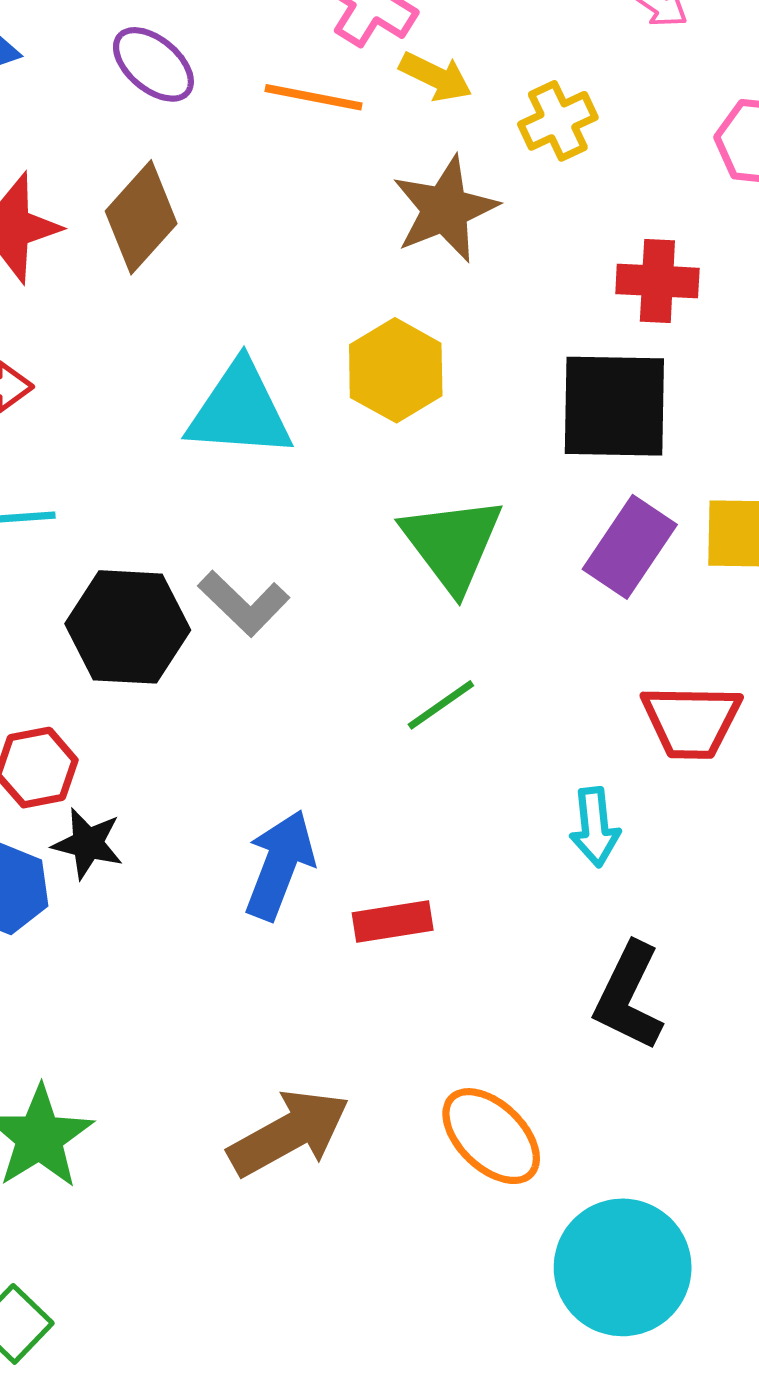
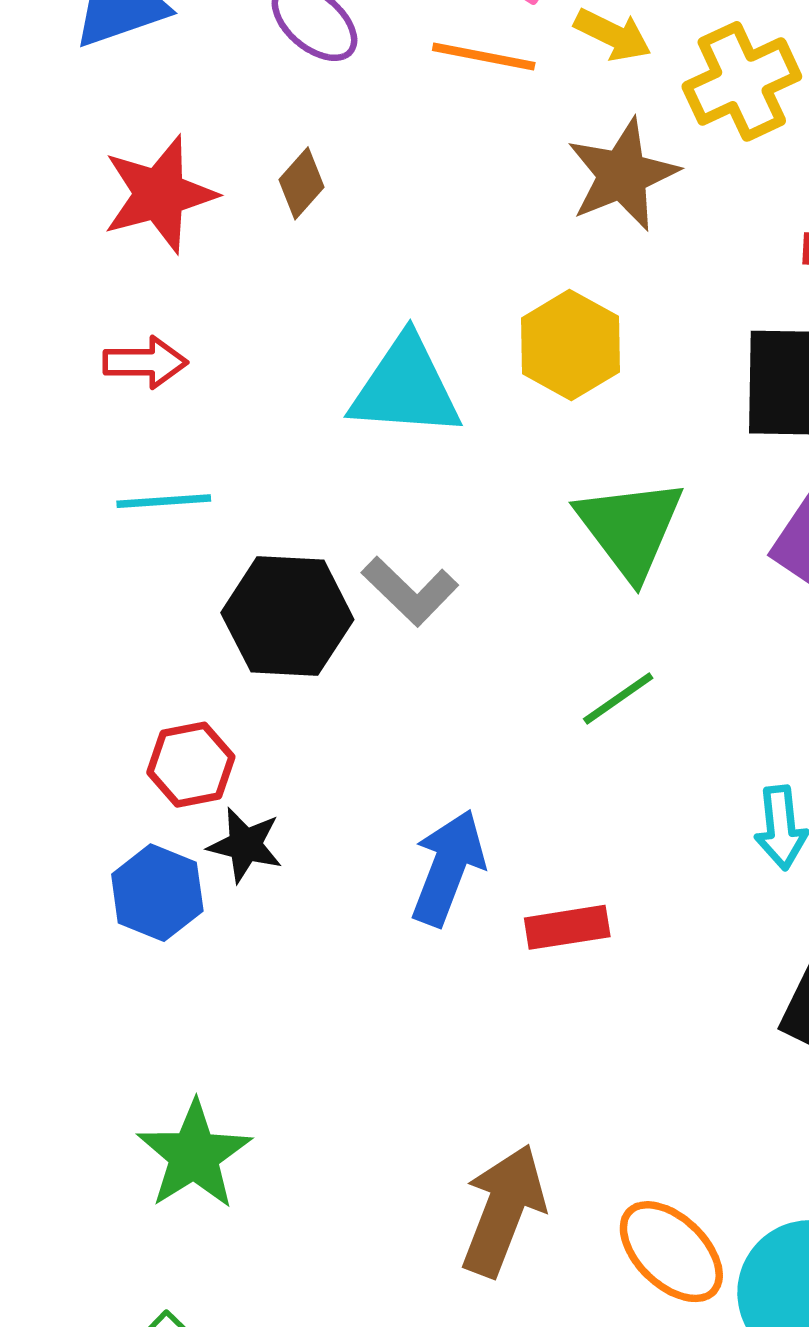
yellow cross: (558, 121) -> (742, 81), size x1.4
brown diamond: (141, 217) -> (301, 183), size x0.6
brown arrow: (289, 1133) -> (503, 1210), moved, turned -40
orange ellipse: (491, 1136) -> (671, 1252), moved

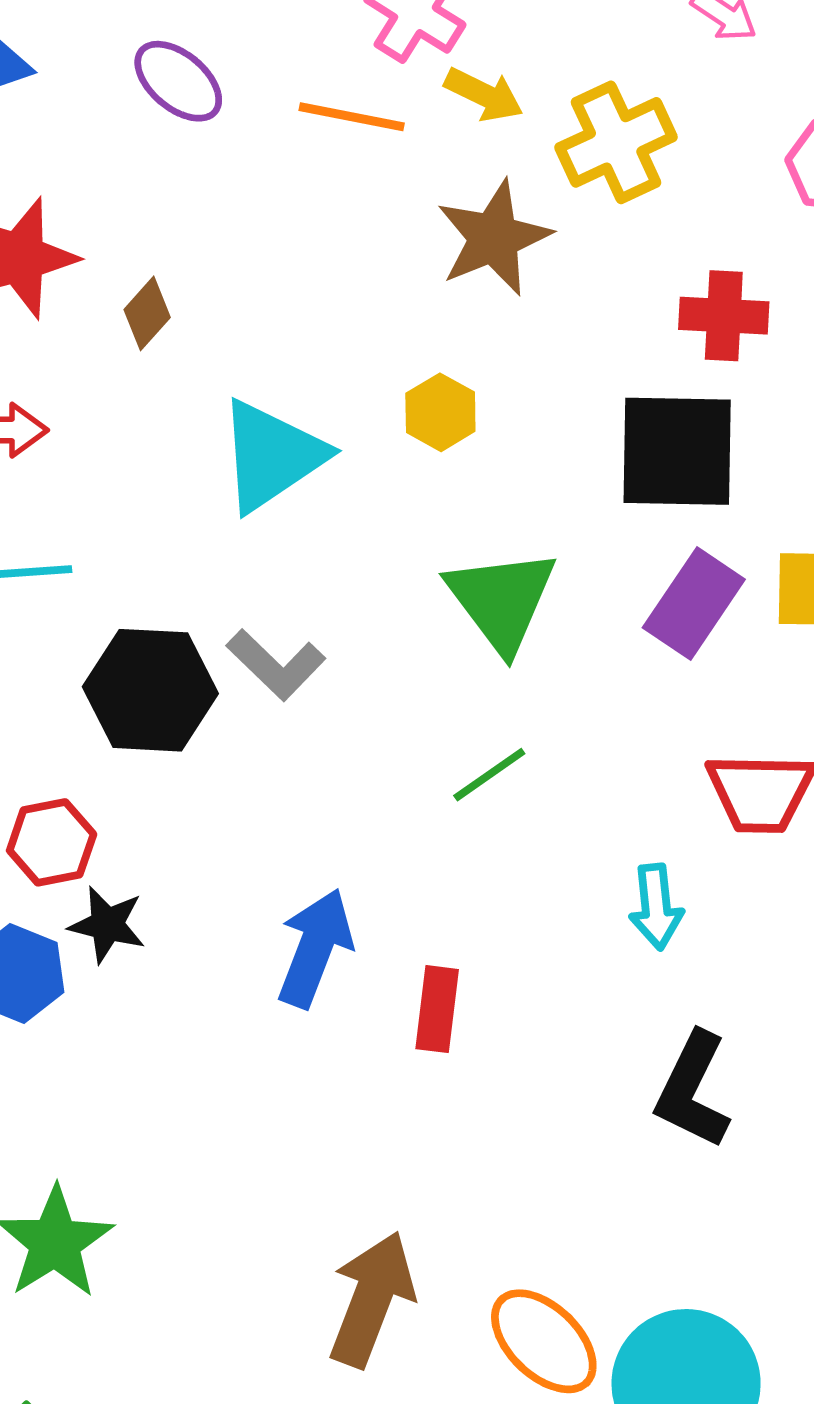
brown diamond: (301, 183) -> (147, 313), moved
yellow hexagon: (570, 345) -> (440, 412), size x0.7
cyan triangle: (406, 387) -> (272, 456), turned -38
red rectangle: (567, 927) -> (437, 1009), turned -74

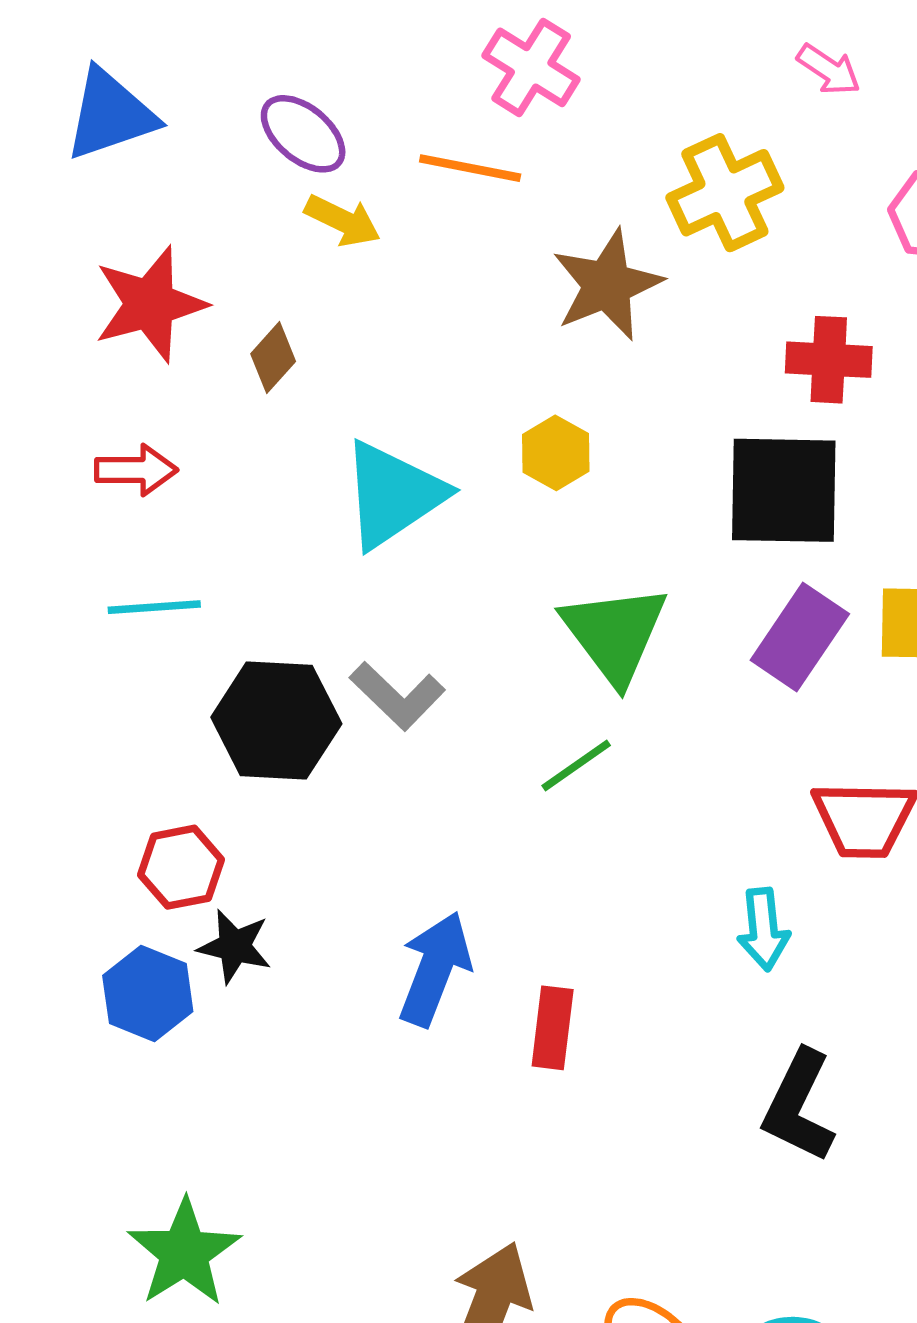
yellow arrow: (484, 95) -> (343, 221), moved
green line: (489, 775) -> (576, 765), moved

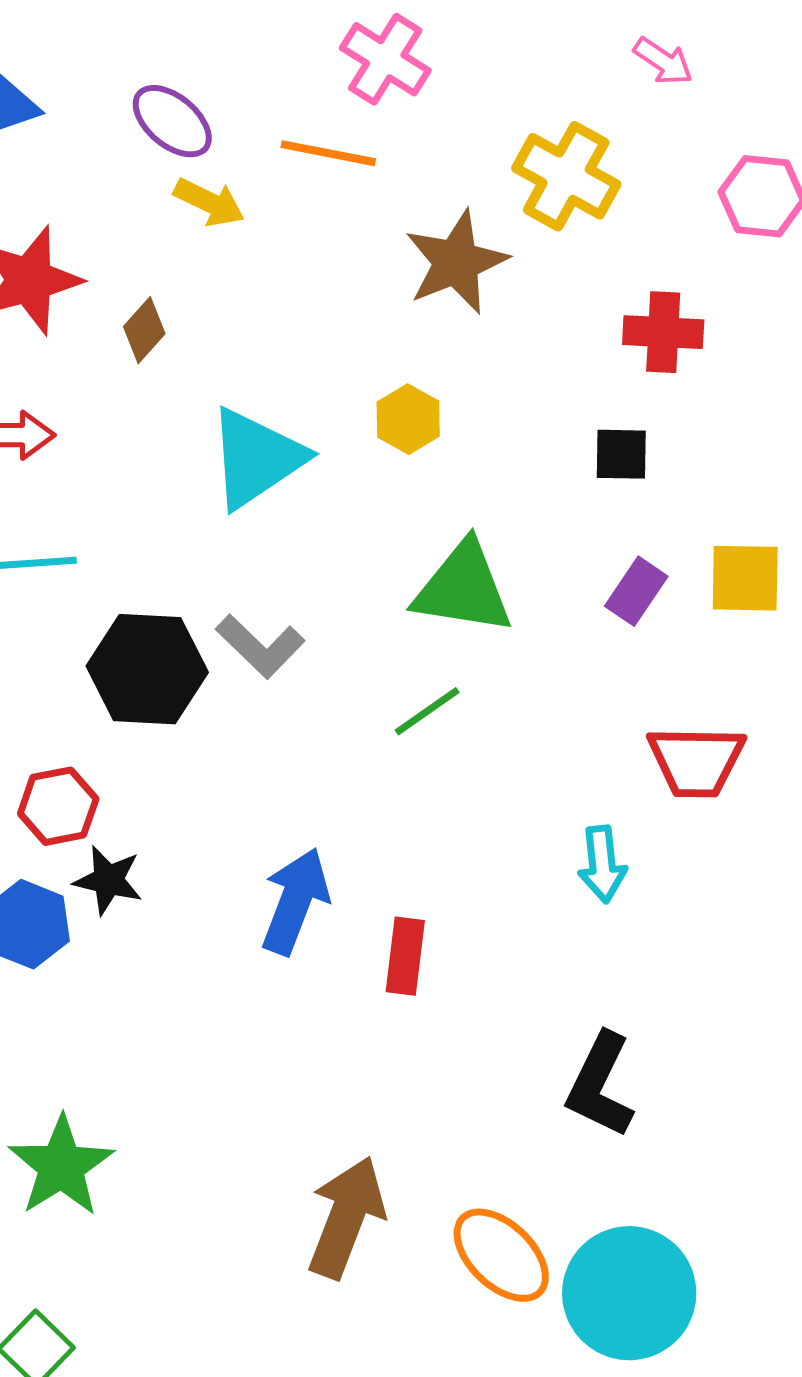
yellow cross: (725, 193) -> (566, 176), turned -36
black square: (784, 490) -> (621, 454), size x0.5
green triangle: (615, 634) -> (463, 588), turned -44
purple rectangle: (800, 637) -> (636, 591), size x0.7
black L-shape: (799, 1106) -> (600, 1085), moved

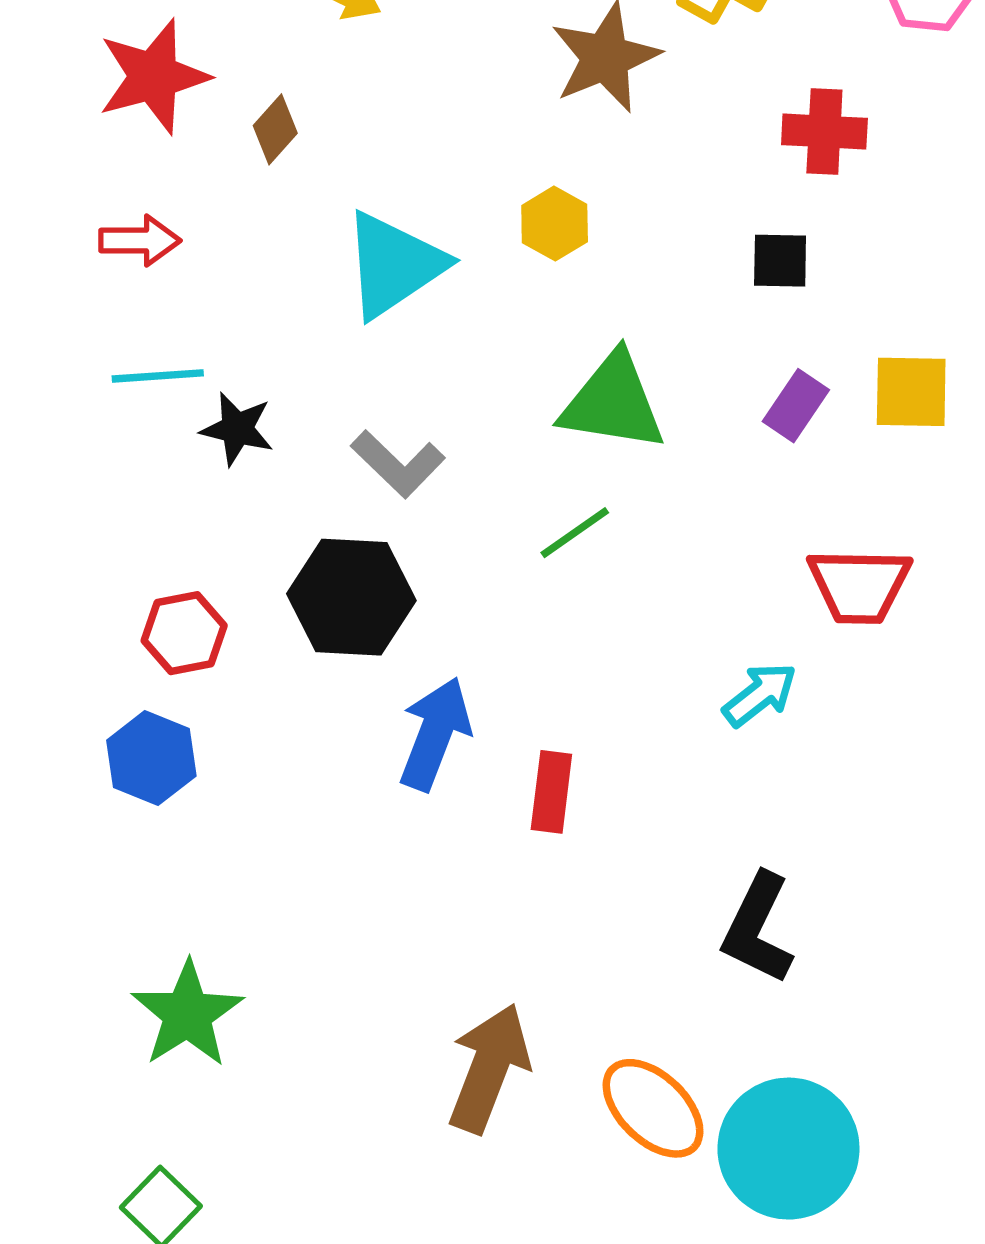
black hexagon: (147, 669) -> (351, 597), moved
cyan arrow: (602, 864) -> (760, 695), turned -122
black star: (108, 880) -> (237, 429), moved

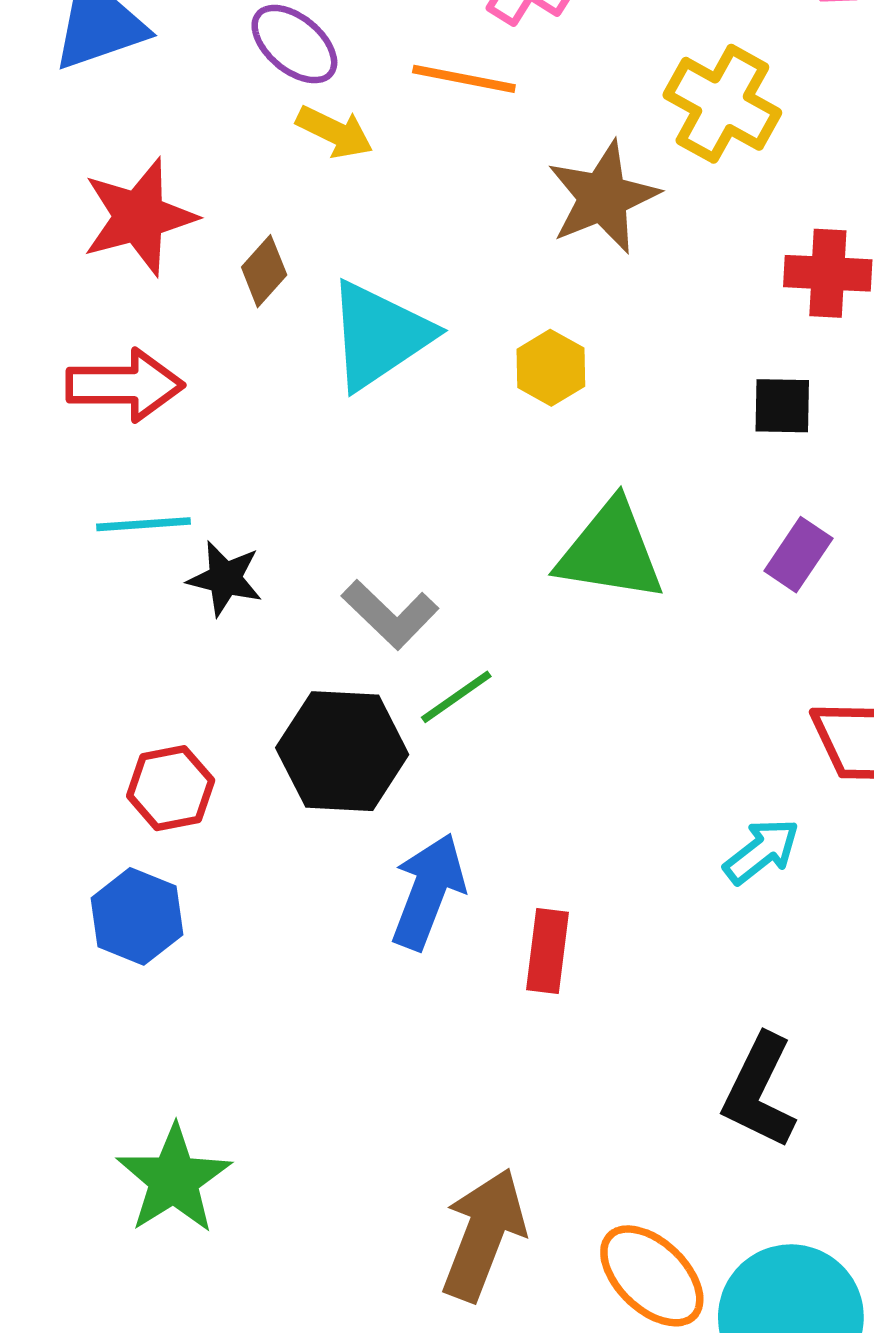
red arrow: (140, 241) -> (125, 385), size x1.4
cyan triangle: (394, 265) -> (379, 335), moved
green line: (575, 533) -> (456, 697), moved

